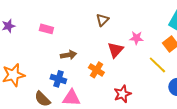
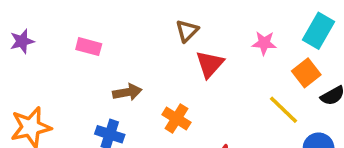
pink star: (136, 38) -> (264, 43), moved
red triangle: (115, 50) -> (210, 64), moved

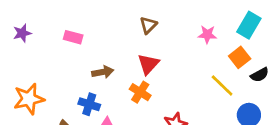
red triangle: (210, 64) -> (148, 64), moved

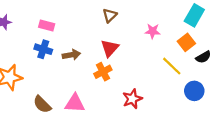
pink star: (207, 34) -> (153, 31), moved
orange cross: (140, 92) -> (103, 72), turned 30
blue cross: (89, 104) -> (43, 49), moved

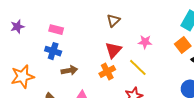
pink star: (153, 31) -> (145, 42), moved
brown arrow: (71, 55) -> (69, 70), moved
yellow line: (172, 66) -> (138, 67), moved

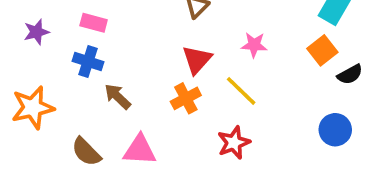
purple star: (17, 27) -> (36, 32), moved
brown arrow: (69, 70) -> (118, 97), turned -126

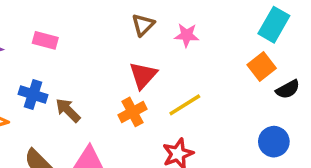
pink star: (254, 45) -> (187, 35), moved
blue cross: (88, 61) -> (33, 95), moved
yellow line: (241, 91) -> (185, 105), turned -76

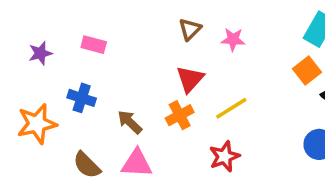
brown arrow: (68, 110) -> (130, 122), moved

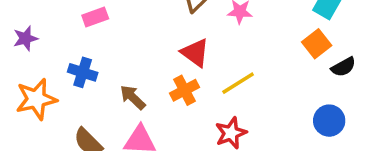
pink rectangle: (94, 45) -> (95, 17), turned -35
purple star: (40, 53) -> (25, 38), moved
red triangle: (190, 79) -> (195, 53), turned -36

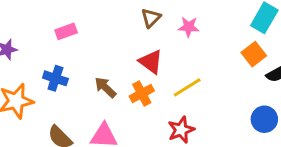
brown arrow: (133, 97) -> (105, 87), moved

